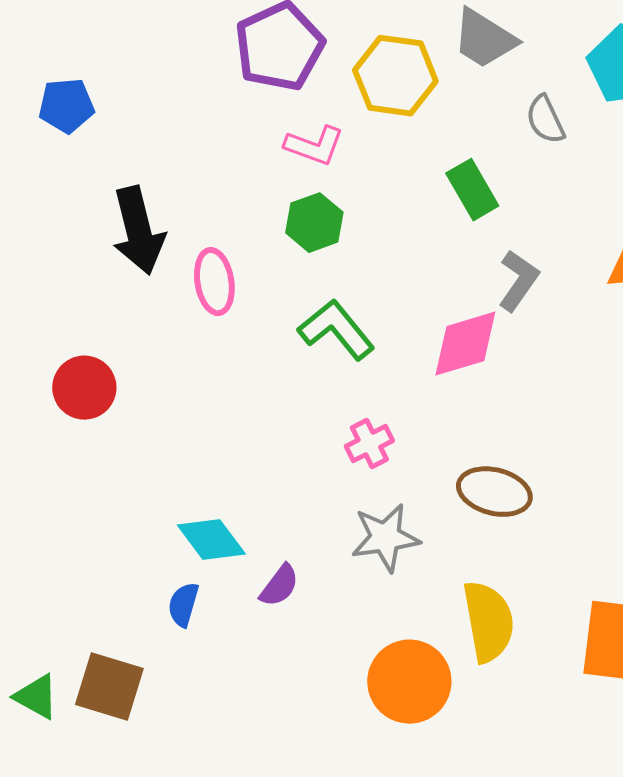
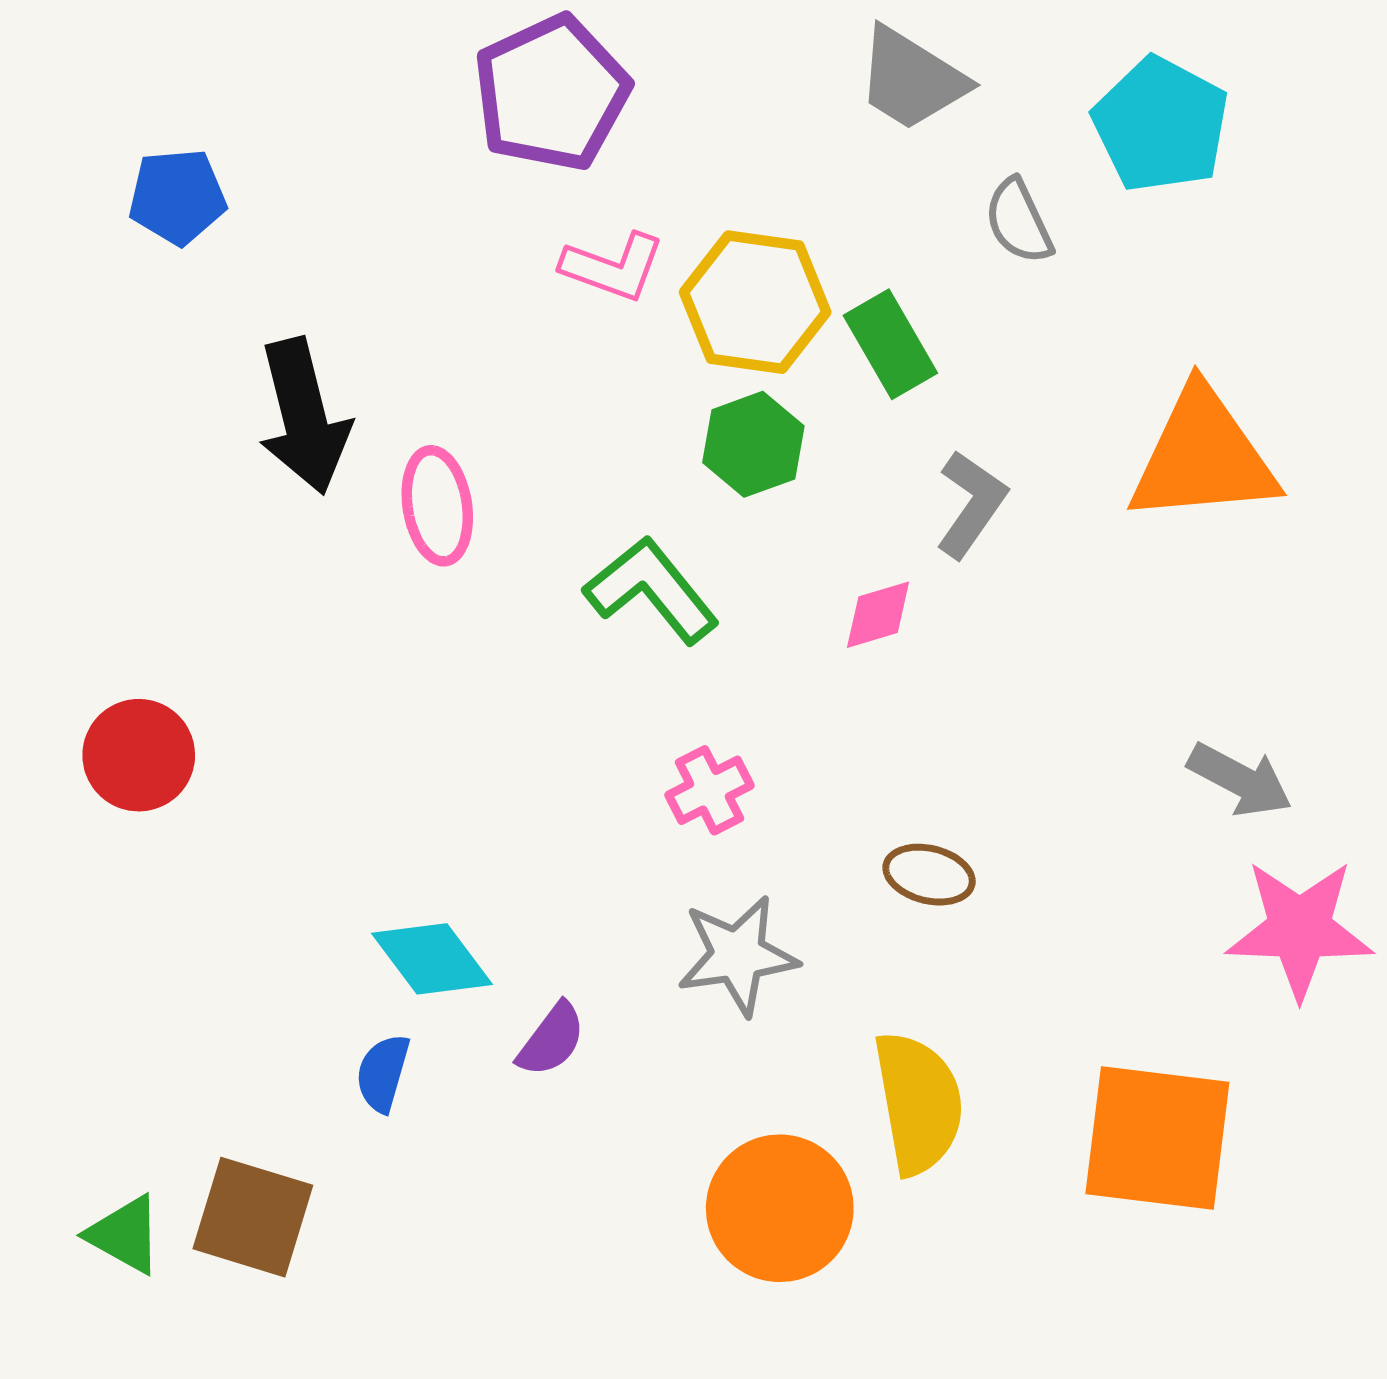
yellow hexagon: (395, 76) -> (755, 302), moved
green hexagon: (314, 223) -> (753, 444), moved
pink diamond: (465, 344) -> (878, 615), size x0.6
red circle: (84, 388) -> (139, 755), moved
brown ellipse: (494, 492) -> (929, 875), size x0.7

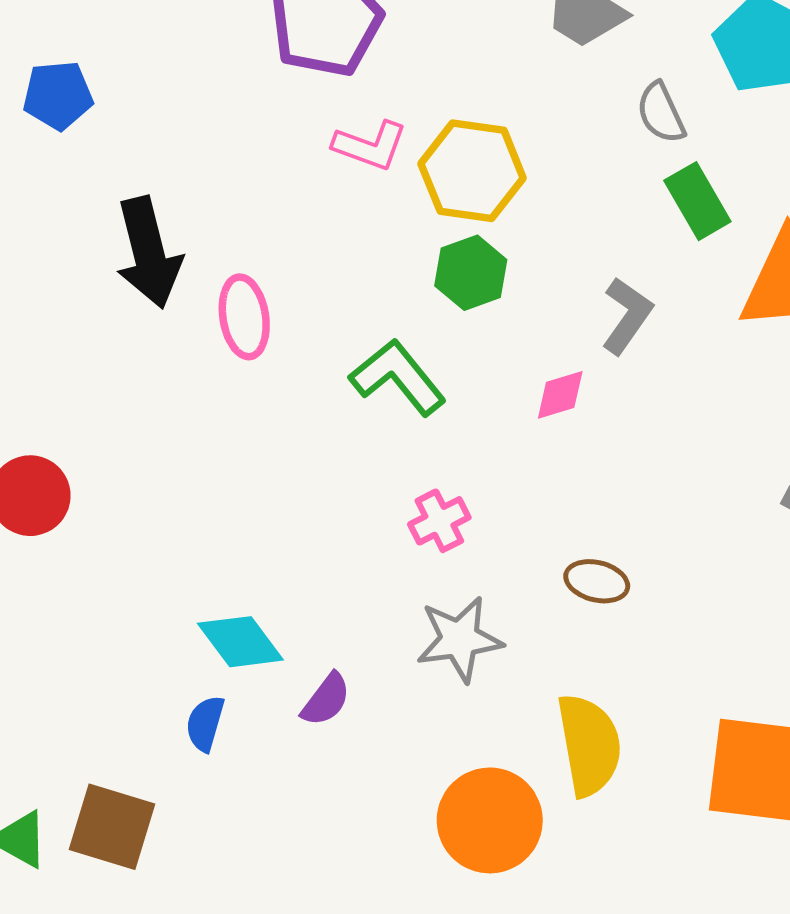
green rectangle: (890, 344) -> (697, 201), moved

